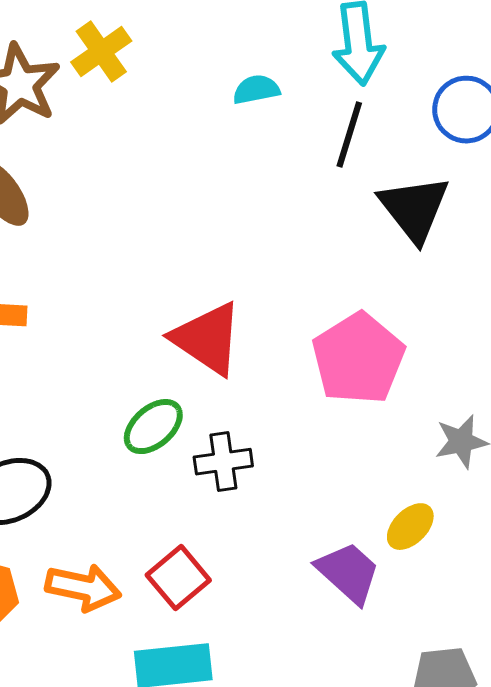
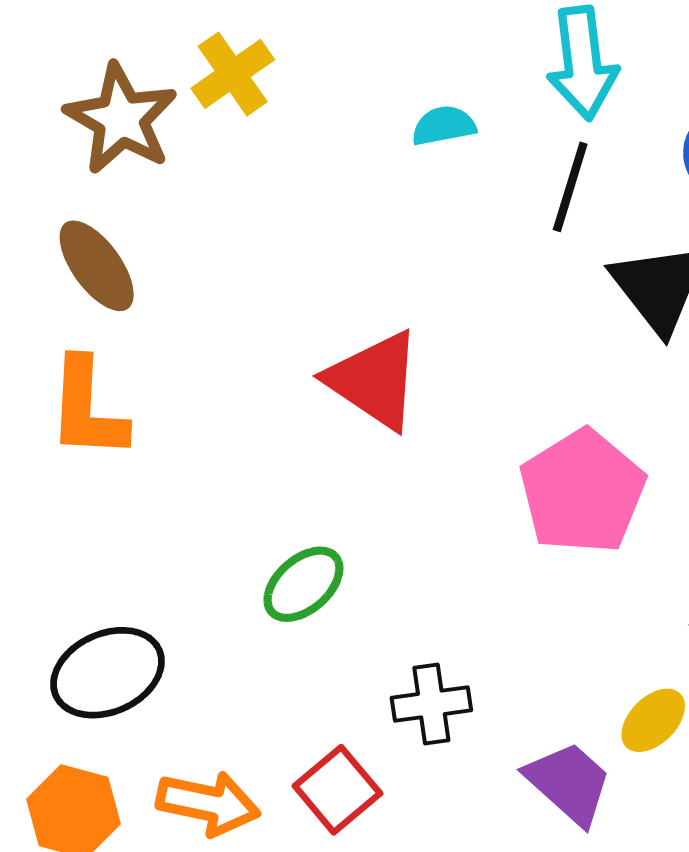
red triangle: (207, 339) -> (374, 380), moved
black cross: (223, 462) -> (431, 704), moved

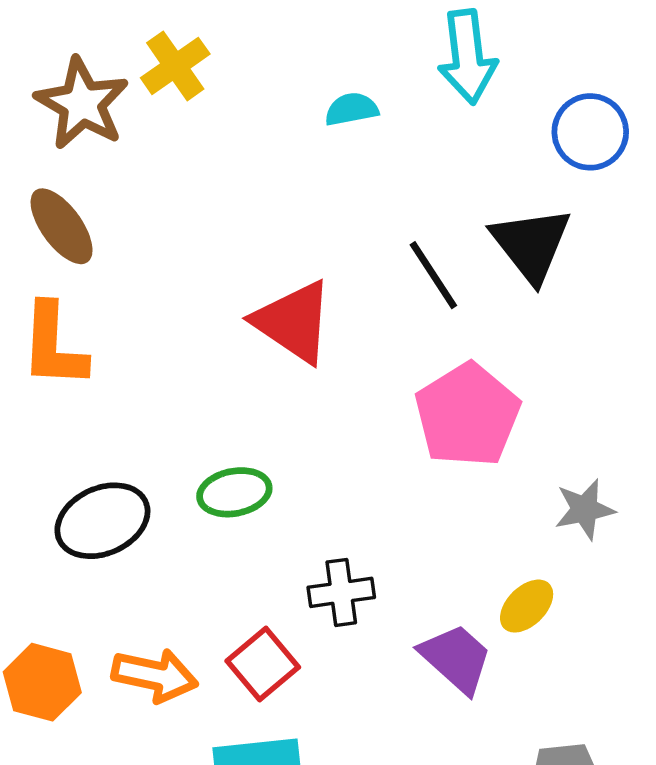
black line: (570, 187) -> (433, 275), moved, turned -50
green ellipse: (303, 584) -> (234, 492), turned 30
black ellipse: (108, 673) -> (102, 521), moved

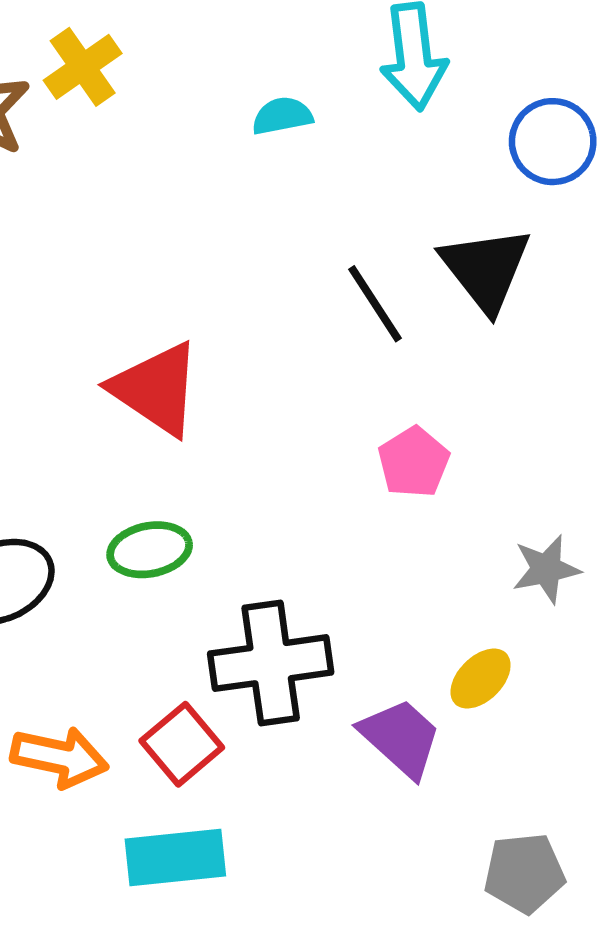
red triangle: (293, 322) -> (156, 389), moved
pink pentagon: (467, 415) -> (414, 462), size x0.6
black cross: (341, 592) -> (271, 663), size x1.6

